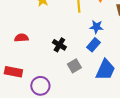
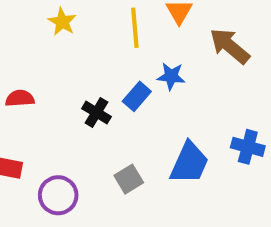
blue rectangle: (93, 45) -> (137, 96), moved
gray square: (74, 66) -> (129, 179), moved

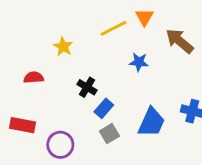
yellow star: (62, 22) -> (63, 47), moved
yellow line: (135, 28) -> (114, 28), turned 68
blue rectangle: (137, 96) -> (104, 108), moved

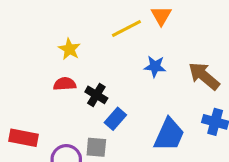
brown arrow: (180, 41) -> (204, 76), moved
red semicircle: (34, 77) -> (65, 84), moved
gray square: (109, 134) -> (96, 147), moved, turned 36

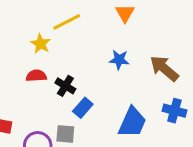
yellow line: (126, 28) -> (67, 22), moved

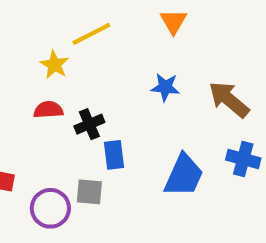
black cross: (65, 86) -> (89, 124), turned 36
blue rectangle: (83, 108) -> (114, 155), turned -48

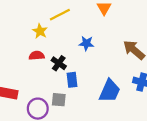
blue star: (165, 87) -> (86, 43), moved
black cross: (89, 124) -> (59, 63), turned -32

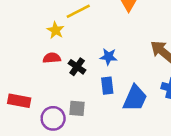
blue star: (86, 43) -> (109, 57), moved
blue rectangle: (72, 80) -> (107, 86), moved

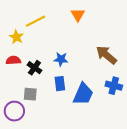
gray square: (77, 108) -> (30, 94), moved

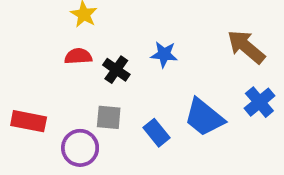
blue rectangle: (60, 84) -> (156, 133), moved, turned -32
blue cross: (114, 86) -> (259, 102), turned 35
blue trapezoid: (83, 94) -> (204, 117), turned 105

